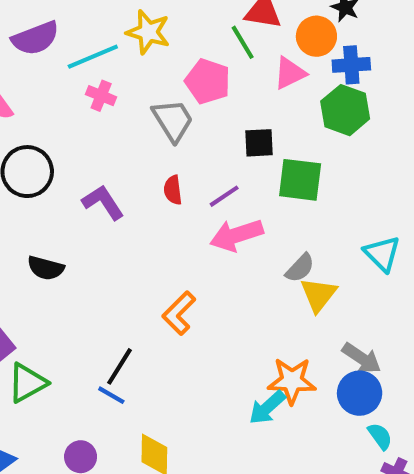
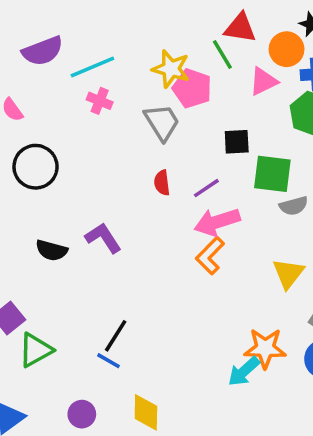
yellow star: (148, 32) -> (171, 69), moved
purple L-shape: (103, 202) -> (103, 238), moved
gray semicircle: (300, 268) -> (294, 206), moved, turned 32
orange L-shape: (179, 313) -> (210, 256), moved

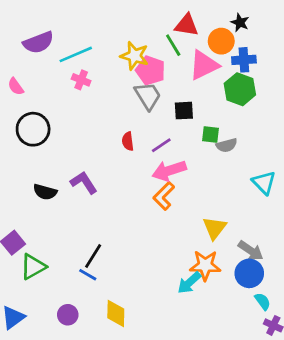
pink triangle: (263, 81) -> (204, 65), size x1.4
gray trapezoid: (162, 122) -> (148, 96), moved
green square: (272, 174) -> (211, 135), size x0.6
gray semicircle: (294, 206) -> (227, 145), moved
yellow triangle: (288, 274) -> (215, 228), moved

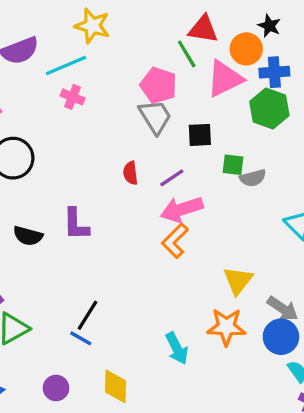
yellow star: (134, 56) -> (92, 26), moved
purple L-shape: (84, 183) -> (76, 224), turned -148
cyan arrow: (189, 283) -> (177, 348), moved, turned -75

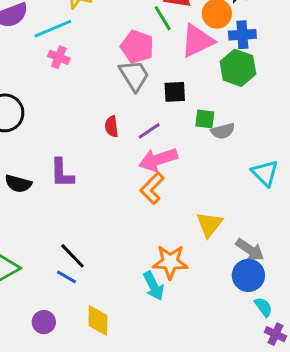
black line: (87, 315) -> (72, 256), turned -76
orange star: (226, 327) -> (170, 262), moved

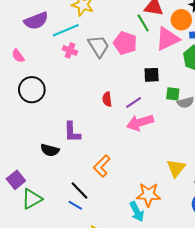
gray trapezoid: (134, 75) -> (99, 46), moved
black semicircle: (18, 184) -> (50, 150), moved
orange L-shape: (152, 188) -> (102, 166), moved

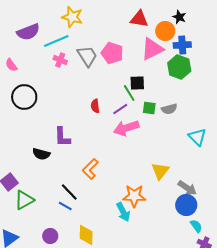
green line: (143, 23) -> (129, 93), moved
green square: (173, 94) -> (149, 108), moved

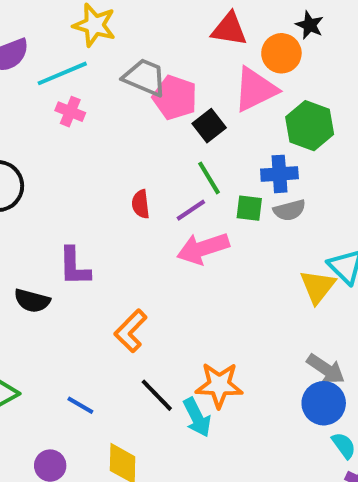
blue cross: (182, 45) -> (279, 174), moved
gray trapezoid: (87, 56) -> (145, 77), moved, turned -35
black square: (137, 83) -> (209, 126), moved, turned -35
yellow triangle: (160, 171) -> (318, 287), moved
black line: (69, 192) -> (157, 395), moved

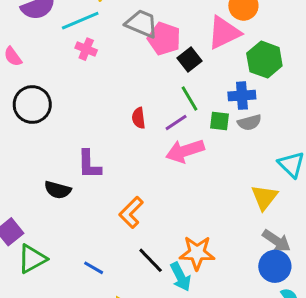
yellow triangle: (318, 287) -> (264, 197), moved

